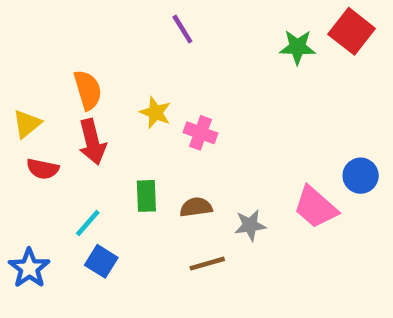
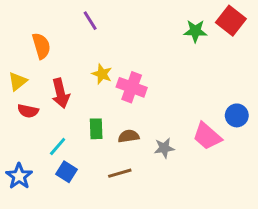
purple line: (182, 29) -> (90, 21), moved
orange semicircle: (88, 90) -> (41, 46), moved
pink cross: (200, 133) -> (132, 87), size x1.4
brown line: (207, 264) -> (120, 173), moved

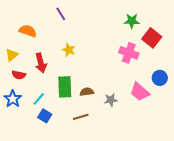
red square: (231, 21) -> (152, 38), moved
orange semicircle: (41, 46) -> (28, 31), turned -54
pink cross: (132, 87) -> (129, 53), moved
green rectangle: (96, 129) -> (65, 87), size x1.5
blue star: (19, 176) -> (13, 99), moved

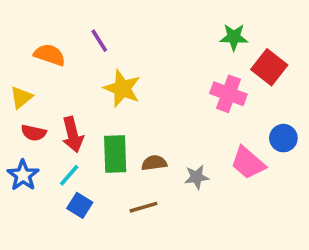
purple line: (61, 14) -> (99, 41), moved
yellow star: (69, 50) -> (122, 88), size x1.5
red arrow: (41, 63) -> (73, 135), moved

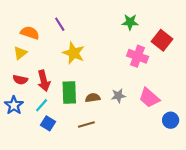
green star: (234, 37) -> (130, 22), moved
yellow triangle: (21, 97) -> (20, 53), moved
blue circle: (283, 138) -> (171, 120), moved
gray star: (197, 177) -> (118, 96), moved

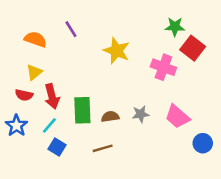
green star: (130, 22) -> (175, 27), moved
yellow triangle: (20, 53) -> (34, 72), moved
yellow star: (74, 53) -> (117, 51), moved

